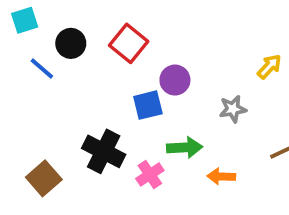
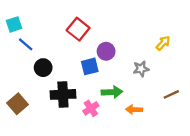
cyan square: (25, 20) -> (14, 24), moved
black circle: (71, 43) -> (43, 68), moved
black cross: (104, 151) -> (63, 94), turned -30
brown square: (44, 178) -> (17, 104), moved

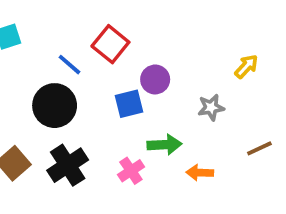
blue line: (26, 44) -> (69, 65), moved
black circle: (43, 68) -> (55, 106), size x1.5
black cross: (63, 94) -> (68, 165), moved, turned -30

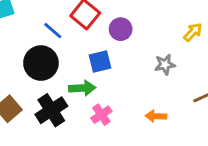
purple circle: (155, 79) -> (121, 29), moved
green arrow: (164, 145) -> (82, 88), moved

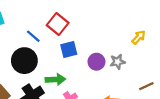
purple circle: (121, 29) -> (96, 62), moved
blue square: (100, 62) -> (69, 50), moved

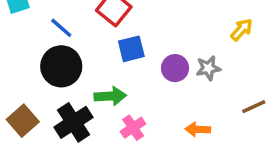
blue line: (33, 36) -> (61, 28), moved

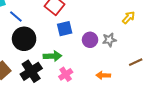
blue line: (61, 28) -> (16, 16), moved

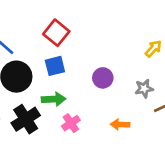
blue square: (65, 29) -> (55, 66), moved
gray star: (109, 40) -> (144, 89), moved

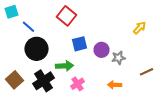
blue square: (55, 66) -> (80, 44), moved
gray star: (144, 89) -> (118, 58), moved

